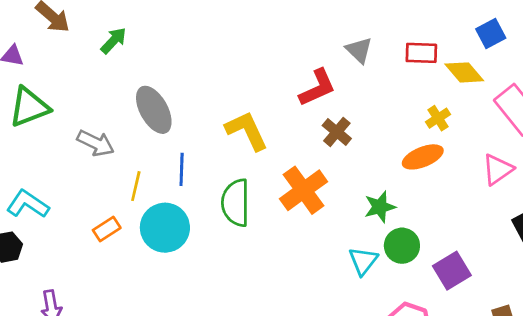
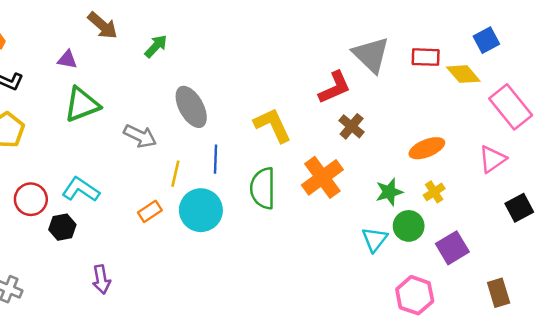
gray triangle: (359, 50) -> (371, 55), size x1.6
yellow cross: (438, 118) -> (434, 192), moved

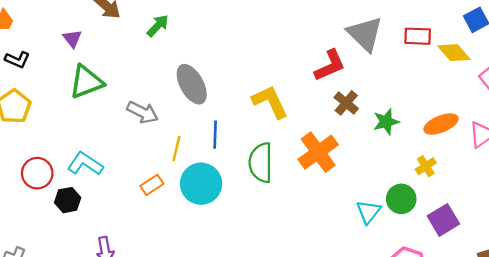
purple triangle: (67, 60) -> (72, 39), turned 42
orange ellipse: (427, 148) -> (441, 124), moved
green star: (389, 192) -> (386, 122), moved

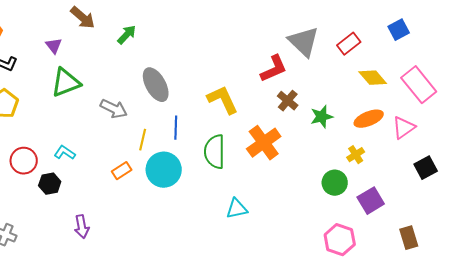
red rectangle: (418, 36) -> (349, 44), turned -40
yellow diamond: (454, 53) -> (373, 78), moved
cyan L-shape: (85, 164) -> (65, 153), size x0.7
cyan triangle: (368, 212) -> (237, 209), moved, turned 40

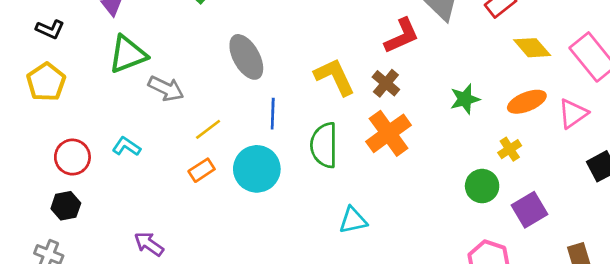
brown cross: (288, 101) -> (386, 83), moved
gray arrow: (114, 109) -> (166, 89), moved
yellow line: (143, 140) -> (208, 129), moved, turned 40
black hexagon: (50, 184) -> (66, 206), moved
purple arrow: (82, 227) -> (149, 244), turned 135

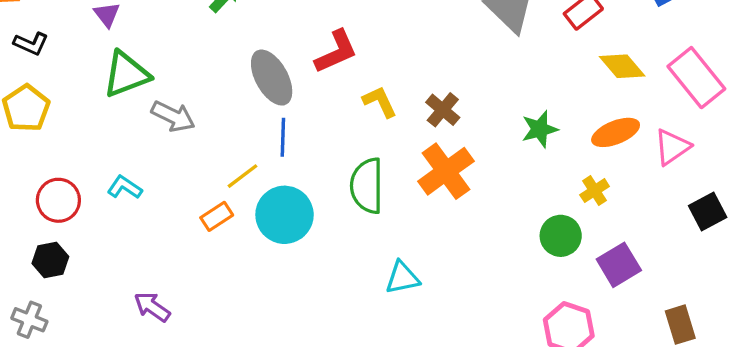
red L-shape: (402, 36) -> (336, 52), moved
yellow L-shape: (335, 77) -> (380, 102), size x0.7
blue line: (273, 114) -> (283, 137), moved
yellow line: (208, 129) -> (243, 176), moved

